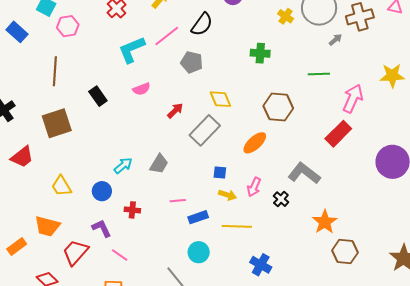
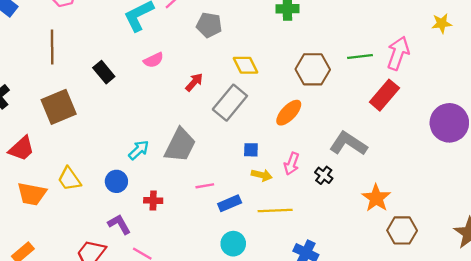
green line: (319, 74) -> (360, 57), moved
yellow star: (392, 76) -> (442, 23), size x0.7
gray trapezoid: (159, 164) -> (180, 145), size x1.5
orange trapezoid: (47, 226) -> (32, 194), moved

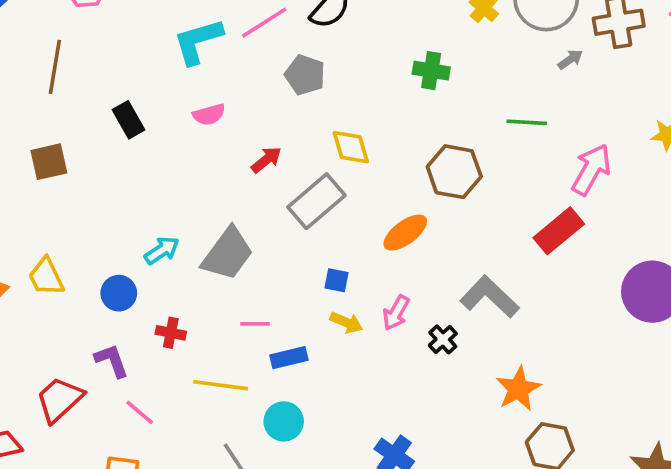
green line: (360, 57) -> (527, 122), moved
brown square: (59, 107) -> (49, 162), size x0.7
yellow line: (275, 211) -> (221, 385), moved

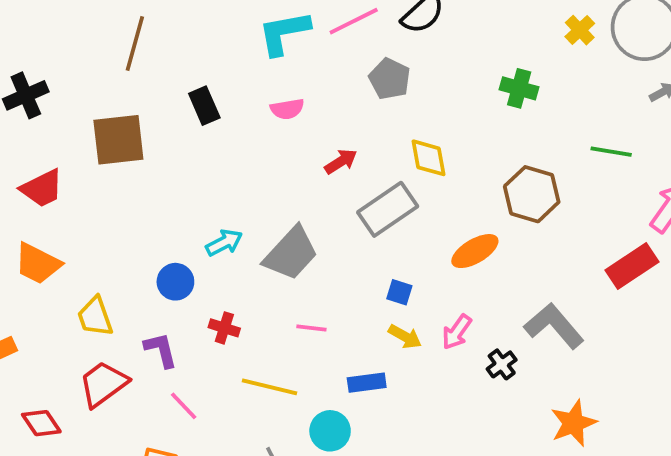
brown square: (49, 162) -> (118, 140), size x1.4
yellow trapezoid: (46, 277) -> (95, 317), moved
blue rectangle: (289, 358) -> (367, 383), moved

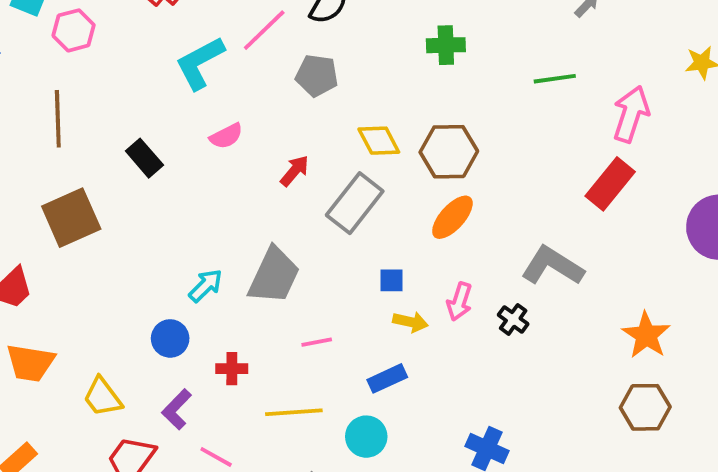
brown hexagon: (532, 194) -> (449, 152), moved
purple L-shape: (161, 350) -> (177, 409), turned -105
orange star: (573, 423) -> (646, 335), moved

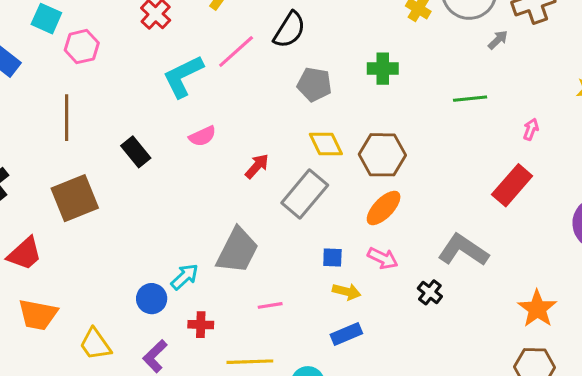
gray pentagon: (317, 75) -> (314, 84), moved
pink arrow: (631, 114) -> (531, 129), size x0.5
cyan arrow: (206, 286) -> (185, 277), moved
pink arrow: (459, 302) -> (383, 258), moved, turned -84
blue rectangle: (387, 378) -> (346, 334), moved

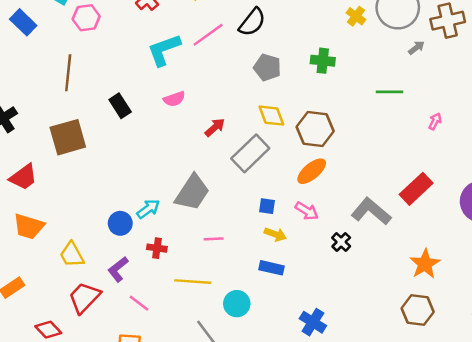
red rectangle: (512, 185) -> (416, 189), moved
blue rectangle: (346, 334) -> (271, 268), turned 30

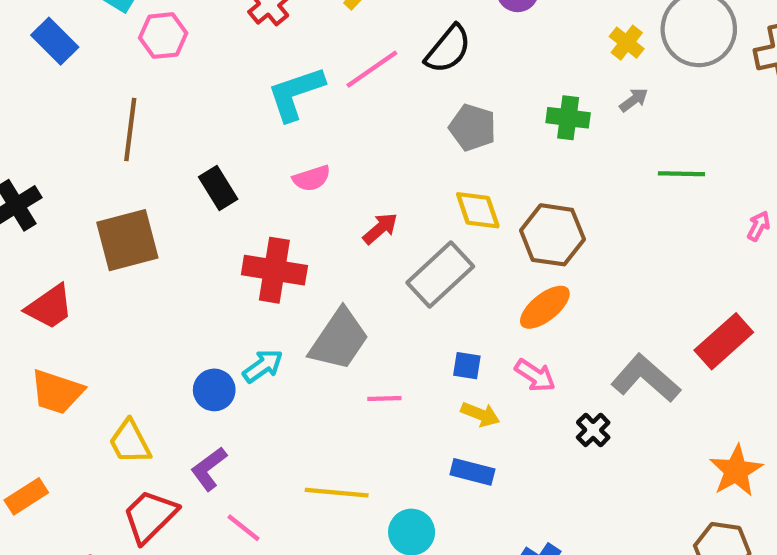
gray arrow: (416, 48) -> (634, 100), moved
pink line: (214, 239) -> (384, 398), moved
red cross: (157, 248) -> (274, 270), moved, size x1.8

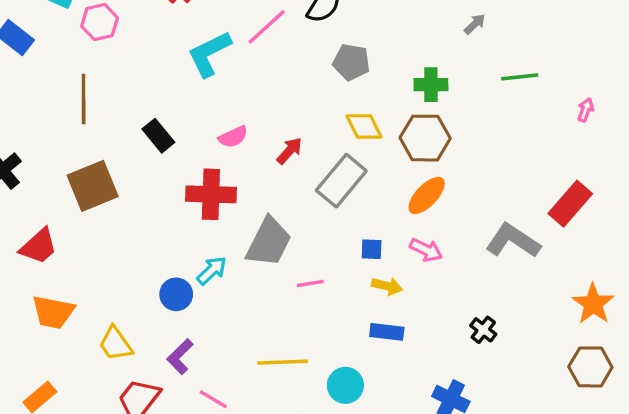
green cross: (568, 118) -> (431, 85), moved
pink semicircle: (312, 178) -> (233, 137), moved
black cross: (593, 430) -> (483, 330), moved

